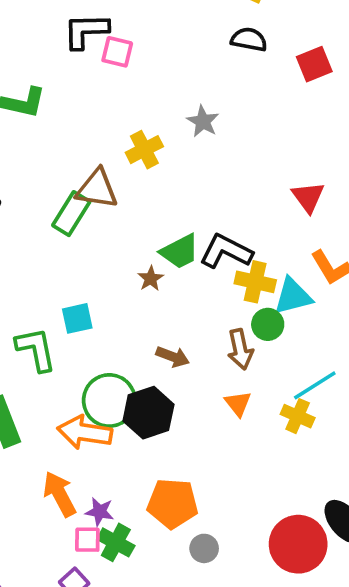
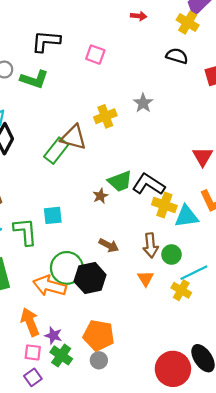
black L-shape: (86, 31) -> (46, 41), moved
green circle: (268, 324) -> (171, 255), moved
pink square: (87, 540) -> (33, 352), moved
gray circle: (204, 548) -> (99, 360), moved

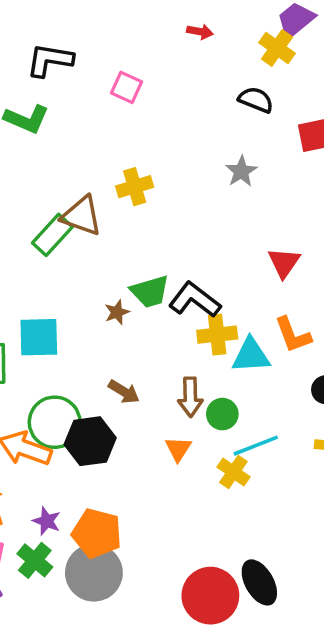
gray star: (143, 103) -> (241, 171), moved
yellow cross: (164, 205) -> (217, 335), turned -30
cyan square: (53, 215) -> (39, 337), size x1.4
purple star: (53, 335) -> (47, 521), moved
gray circle: (99, 360) -> (94, 573), size x2.0

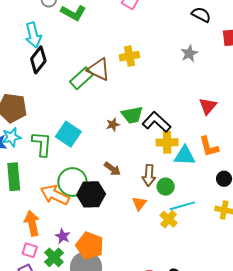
cyan square: (39, 337) -> (68, 134), turned 30

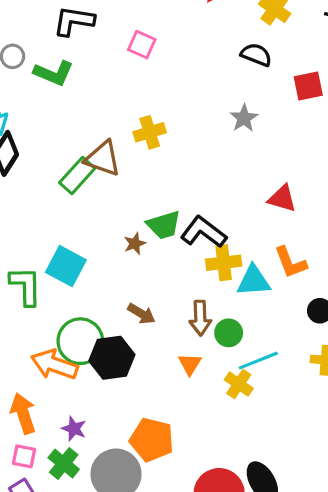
red triangle: (208, 106) -> (282, 199), turned -48
orange pentagon: (90, 246) -> (152, 440), moved

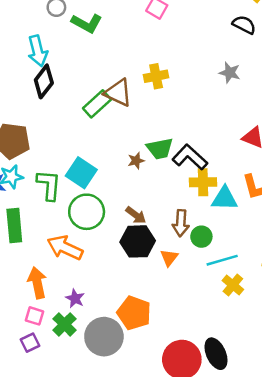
gray star: (244, 118) -> (230, 73), turned -30
green circle: (80, 341) -> (87, 212), moved
black hexagon: (112, 358) -> (138, 241), moved
yellow cross: (239, 384) -> (233, 285), moved

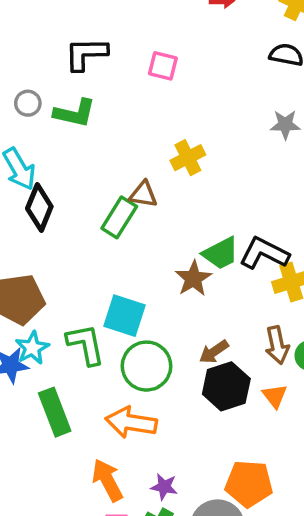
brown triangle: (118, 93) -> (143, 194), size x0.7
brown star: (136, 161) -> (193, 278), size x1.5
brown arrow: (136, 215) -> (214, 352), turned 125

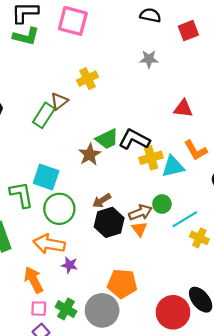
pink square: (163, 66) -> (73, 21), size x1.6
green L-shape: (75, 113) -> (26, 36), moved
brown triangle: (143, 194) -> (59, 101), turned -48
brown arrow: (277, 345) -> (140, 213), moved, turned -100
purple star: (164, 487) -> (69, 265), moved

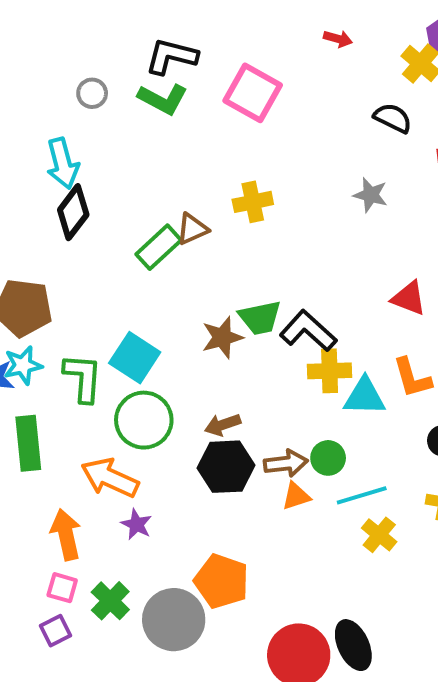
orange triangle: (139, 229) -> (296, 496), moved, turned 35

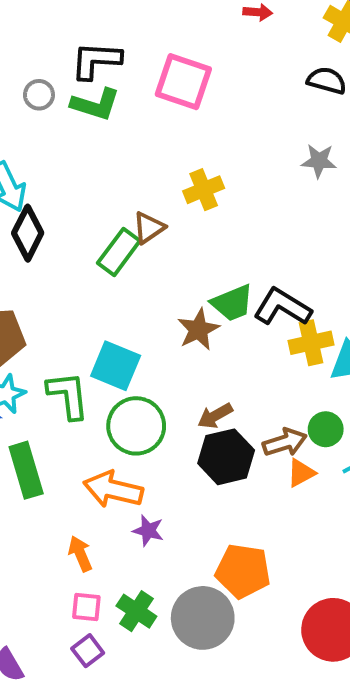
gray circle: (92, 93) -> (39, 95), moved
orange arrow: (66, 535) -> (80, 554), size x0.7

